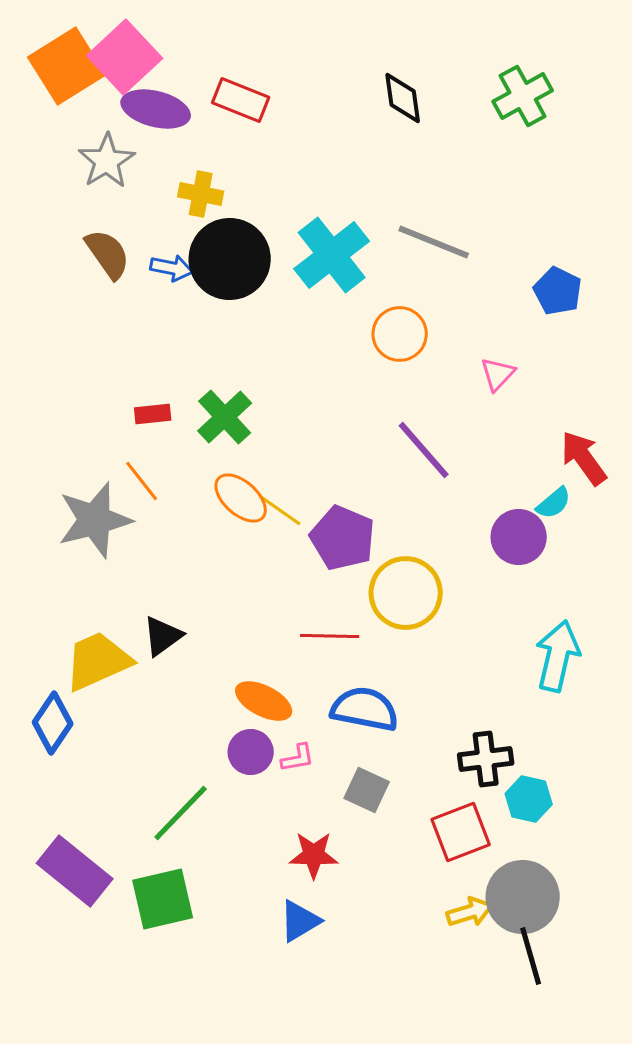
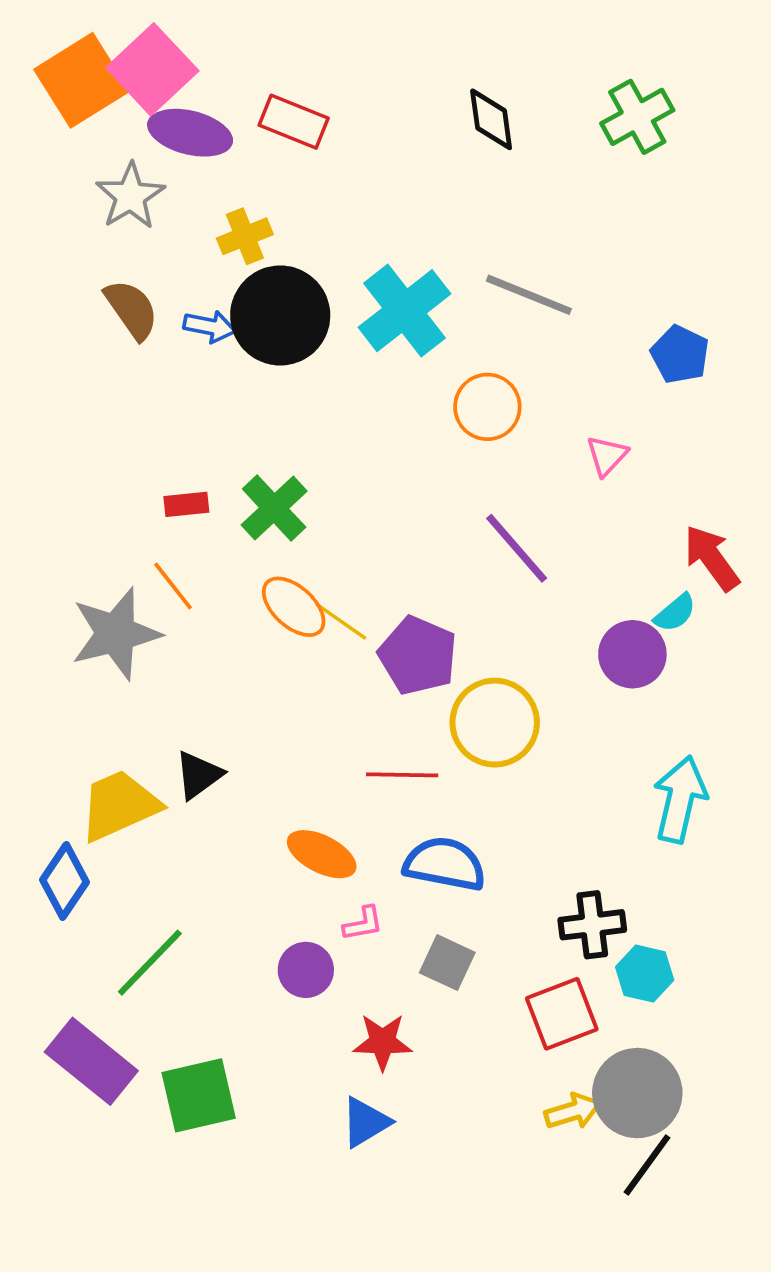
yellow cross: (201, 194) -> (245, 236), turned -33
purple circle: (251, 752) -> (306, 970), moved
green line: (181, 813) -> (150, 963), moved
black line: (531, 956) -> (647, 1165), turned 52

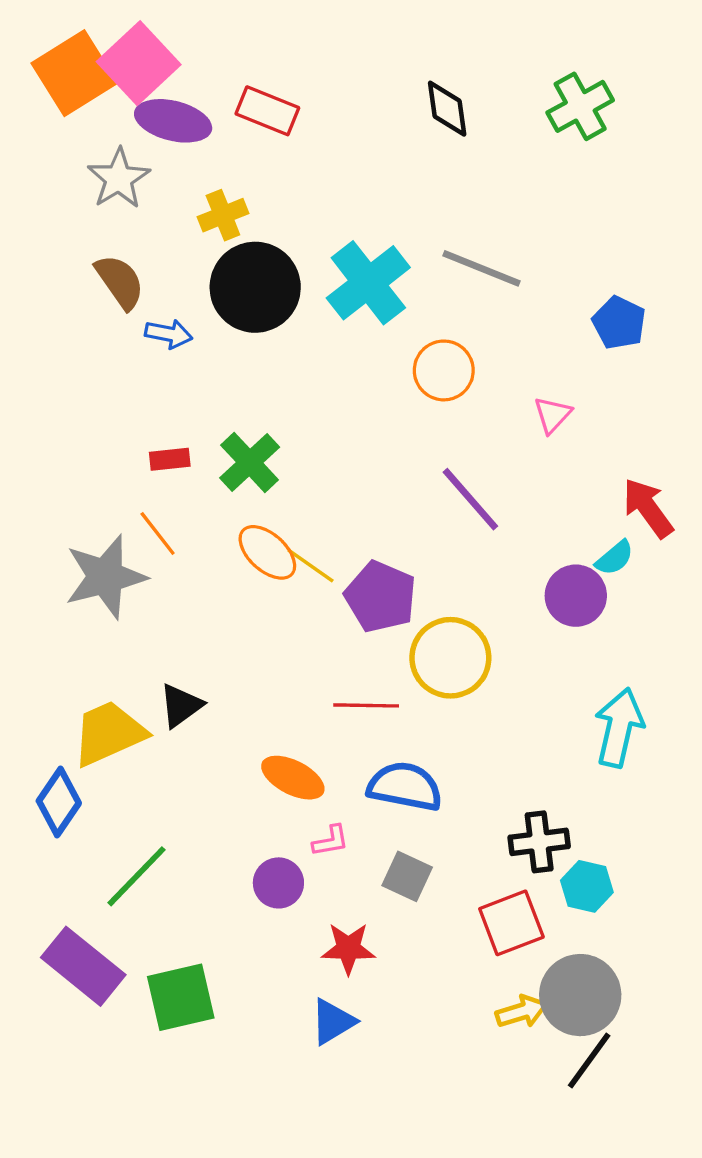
blue arrow: (210, 326) -> (169, 334), moved

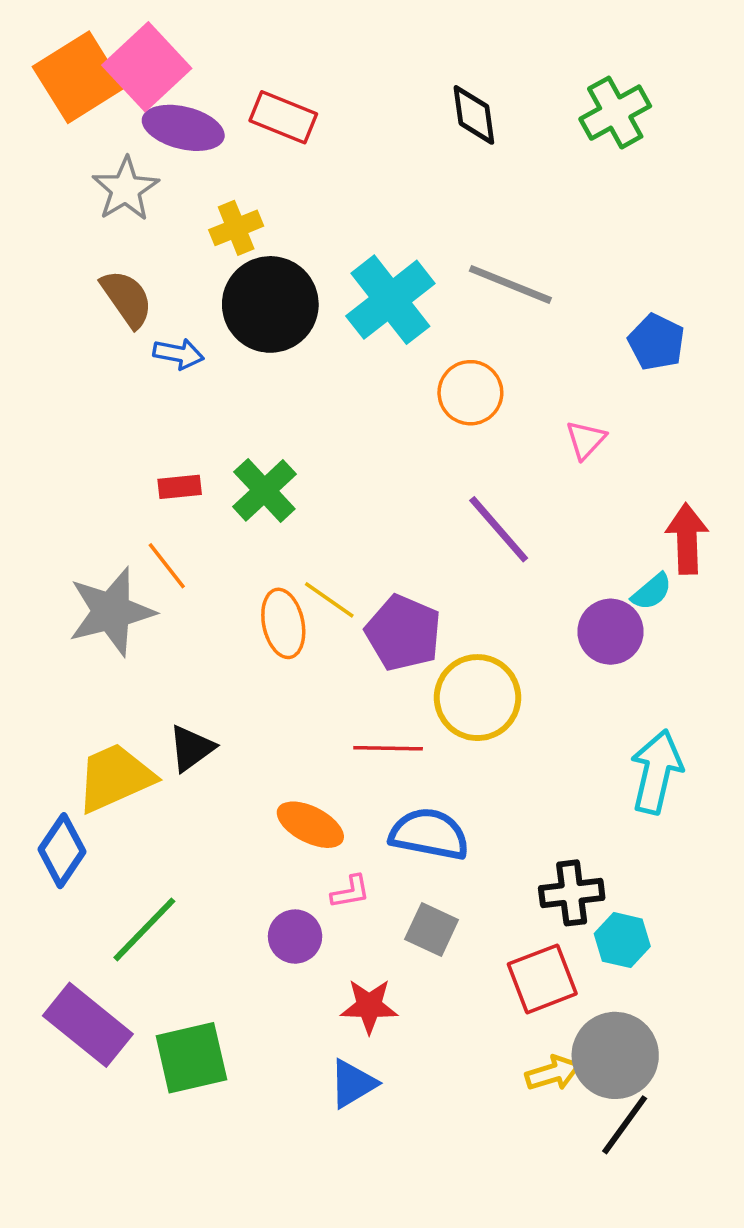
red arrow: (648, 508) -> (687, 539), turned 34
orange ellipse: (267, 552) -> (283, 623), moved, turned 36

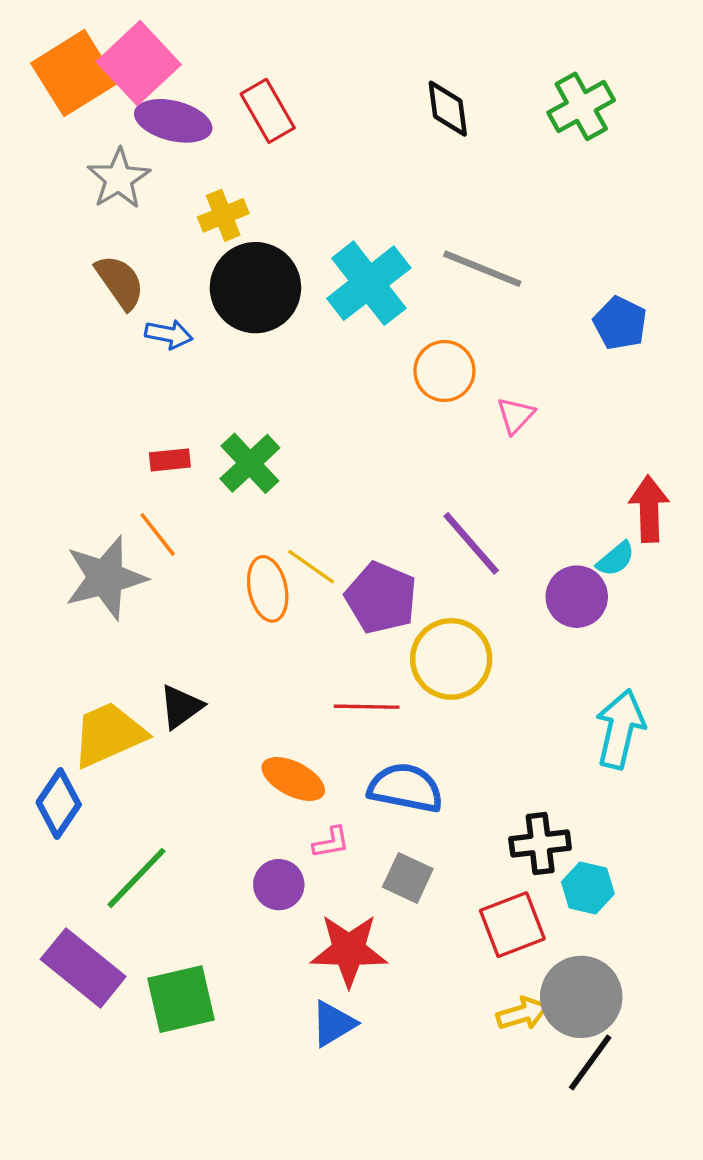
red rectangle: (283, 117) -> (268, 111), turned 38
pink triangle: (586, 440) -> (516, 415), moved
purple line: (499, 529) -> (471, 543), moved
red star: (369, 1006) -> (349, 950), size x1.4

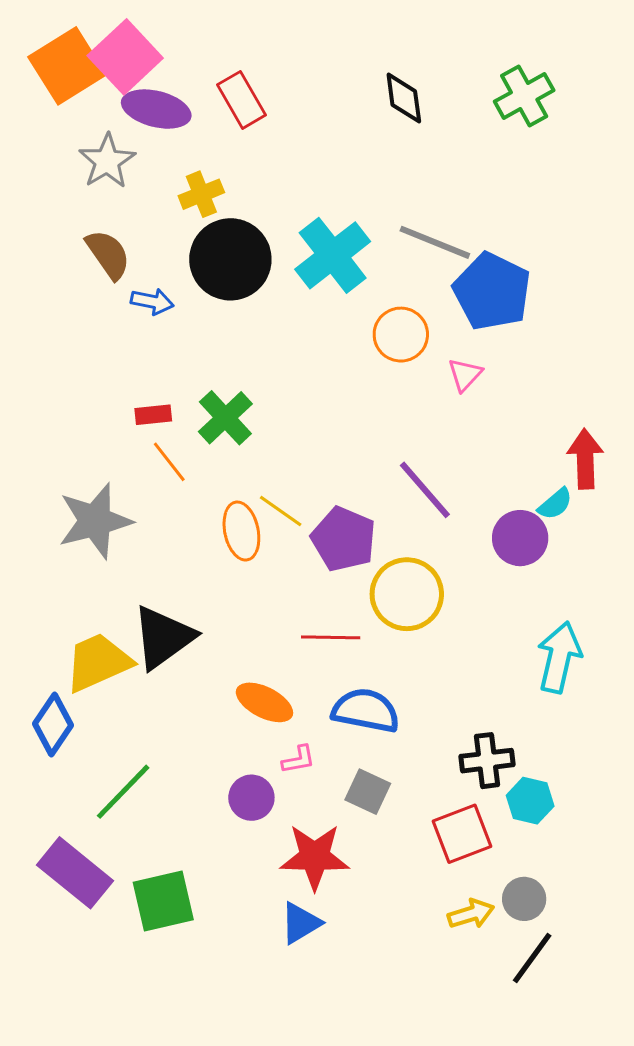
blue pentagon: (620, 323) -> (492, 291), moved, size x1.6
orange line: (158, 534) -> (169, 462), moved
black triangle: (181, 707) -> (163, 637), size x1.6
gray circle: (581, 997) -> (524, 899), size x0.6

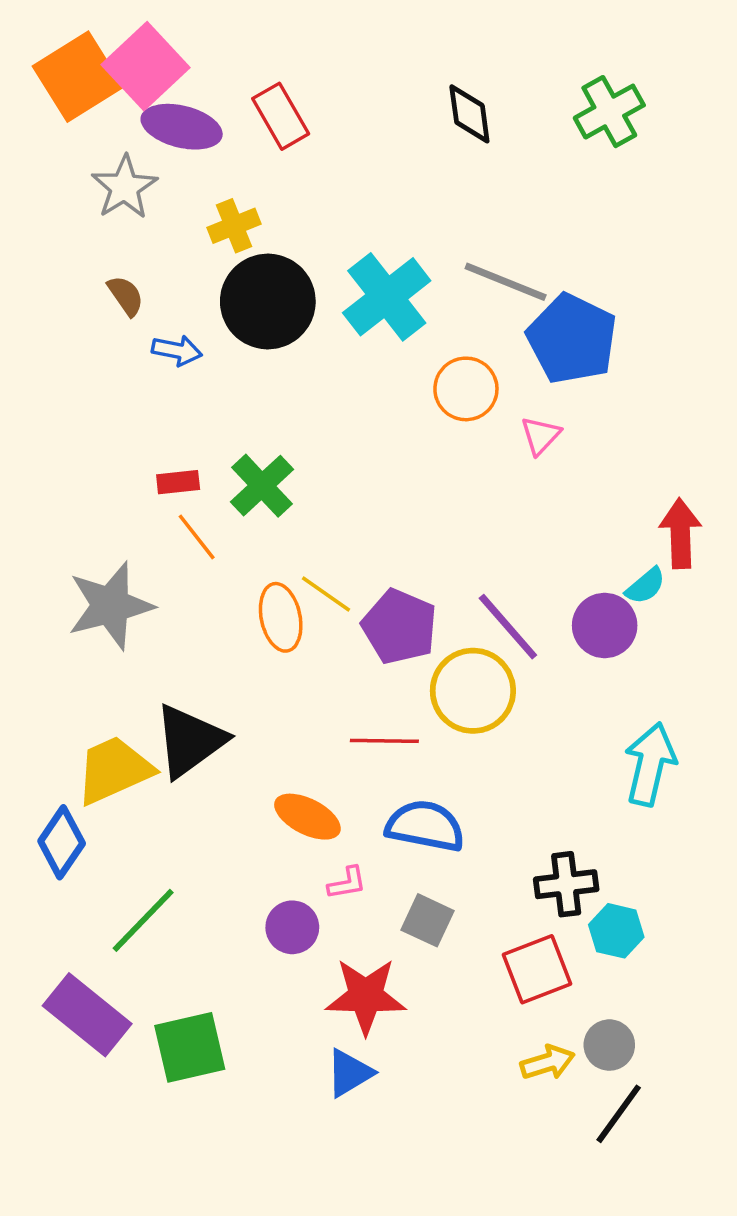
brown semicircle: (108, 254) -> (126, 296), size x0.7
purple line: (425, 490) -> (508, 627), moved

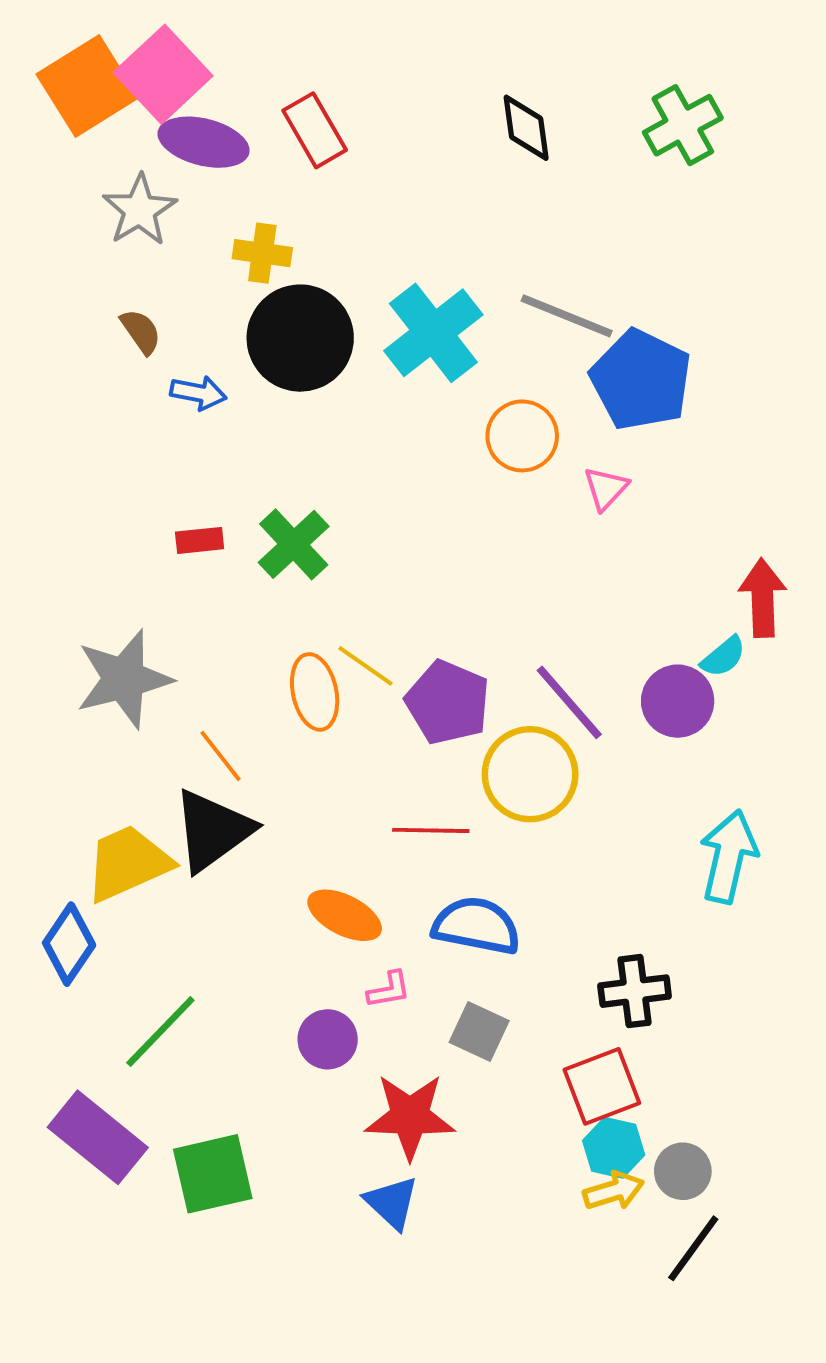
yellow cross: (234, 226) -> (262, 253), turned 30
orange line: (197, 537) -> (221, 756), moved
cyan hexagon: (616, 931) -> (614, 1148), moved
blue triangle: (349, 1073) -> (392, 1203), turned -46

